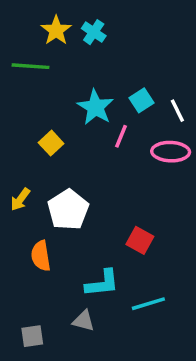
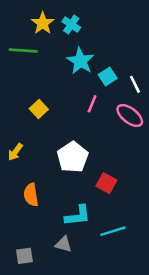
cyan star: (95, 107) -> (80, 61), moved
pink ellipse: (171, 152) -> (130, 116), turned 36
white pentagon: (68, 210) -> (73, 157), moved

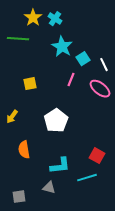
yellow square: (39, 109) -> (30, 84), turned 32
red square: (106, 183) -> (97, 156), moved

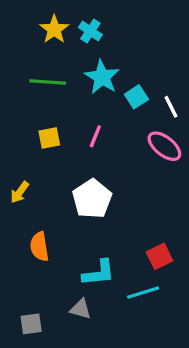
green line: (18, 39) -> (48, 82), moved
pink line: (71, 80) -> (95, 136), moved
red square: (97, 156) -> (159, 256), turned 35

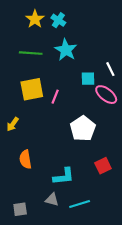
cyan square: (136, 97) -> (88, 79), moved, turned 32
pink line: (95, 136) -> (55, 97), moved
yellow square: (49, 138) -> (32, 89), size x1.6
white pentagon: (92, 199) -> (83, 129), moved
cyan line: (143, 293) -> (80, 204), moved

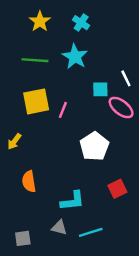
cyan cross: (58, 20) -> (81, 23), moved

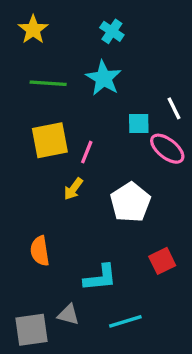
yellow star: (40, 21) -> (33, 30), moved
yellow arrow: (14, 141) -> (73, 189), moved
gray triangle: (59, 228) -> (68, 315), moved
gray square: (23, 238) -> (31, 330), size x1.5

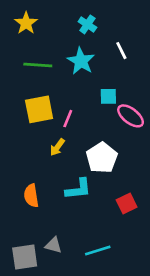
white line: (174, 108) -> (121, 51), moved
cyan L-shape: (100, 278) -> (78, 189), moved

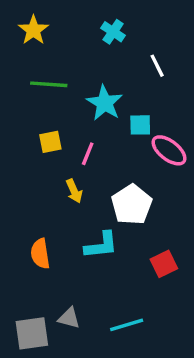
cyan star: (81, 61) -> (105, 103), moved
yellow square: (39, 109) -> (50, 142), size x0.6
yellow arrow: (57, 147) -> (74, 191), turned -60

